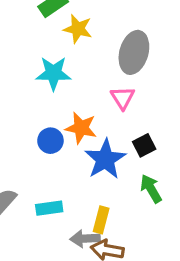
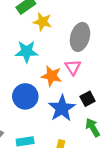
orange star: (81, 128) -> (52, 76), moved
blue circle: (50, 141) -> (25, 96), size x1.5

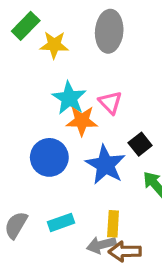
gray ellipse: (80, 37) -> (109, 31), moved
cyan star: (27, 52) -> (69, 98), moved, turned -30

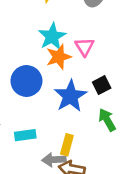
orange star: (82, 121) -> (59, 57), turned -30

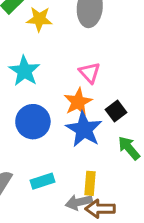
cyan star: (52, 36) -> (24, 71), moved
orange star: (59, 57) -> (78, 102), moved

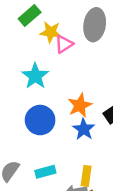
pink triangle: (90, 73) -> (64, 44), moved, turned 36
blue star: (84, 129) -> (84, 129), size x0.7

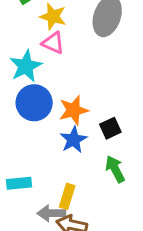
pink triangle: (64, 44) -> (53, 43), moved, turned 48
blue circle: (40, 120) -> (34, 103), moved

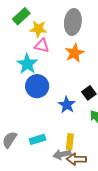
orange star: (74, 110) -> (74, 53), moved

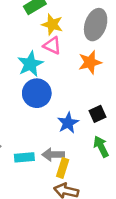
gray arrow: (62, 154) -> (53, 155), moved

